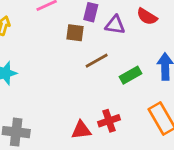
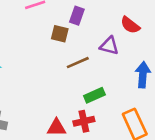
purple triangle: (115, 25) -> (109, 46), moved
green rectangle: (131, 75) -> (94, 95), moved

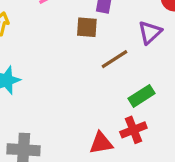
purple triangle: (109, 46) -> (150, 32), turned -48

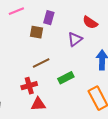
brown line: (115, 59) -> (41, 63), moved
red cross: (133, 130) -> (29, 86), moved

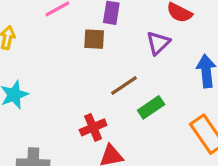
brown line: (41, 63) -> (124, 85), moved

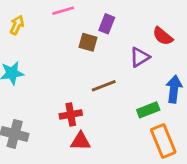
green rectangle: (151, 107) -> (148, 110), moved

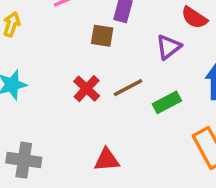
green rectangle: (148, 110) -> (167, 102), moved
red cross: (71, 115) -> (87, 89), moved, turned -30

